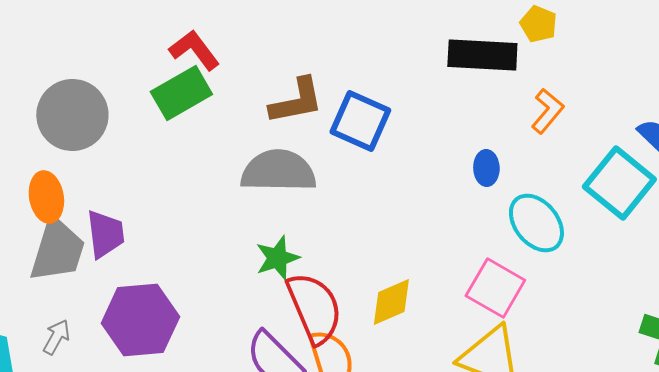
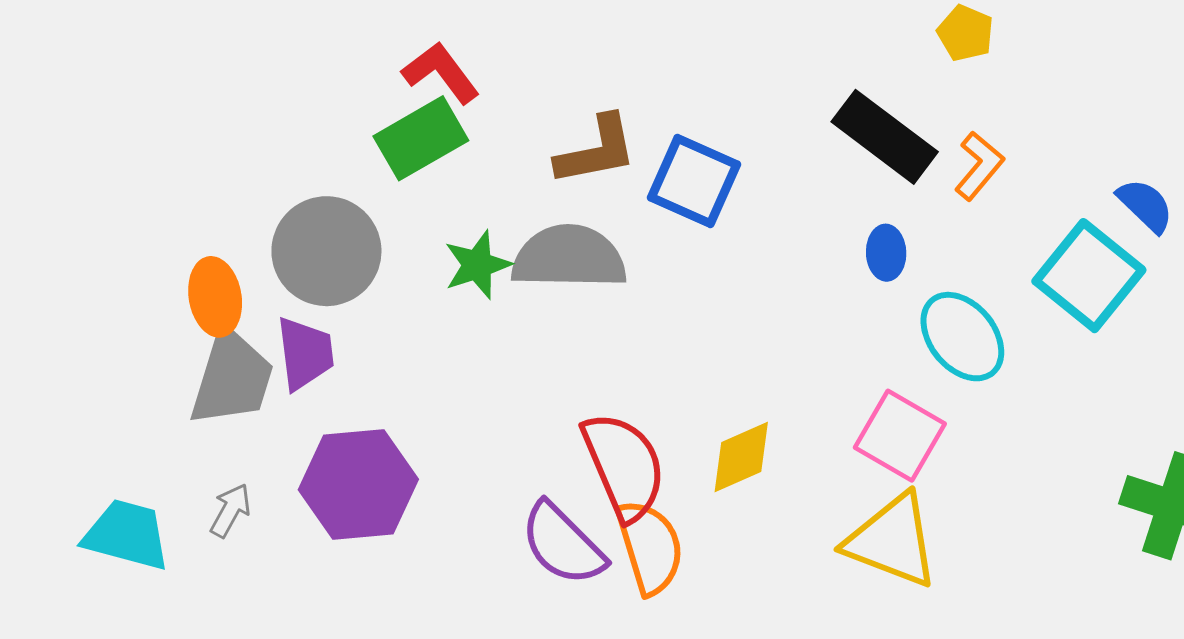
black rectangle: (482, 55) -> (885, 137), moved, turned 34
gray circle: (72, 115) -> (326, 251), moved
green star: (277, 258) -> (477, 265), moved

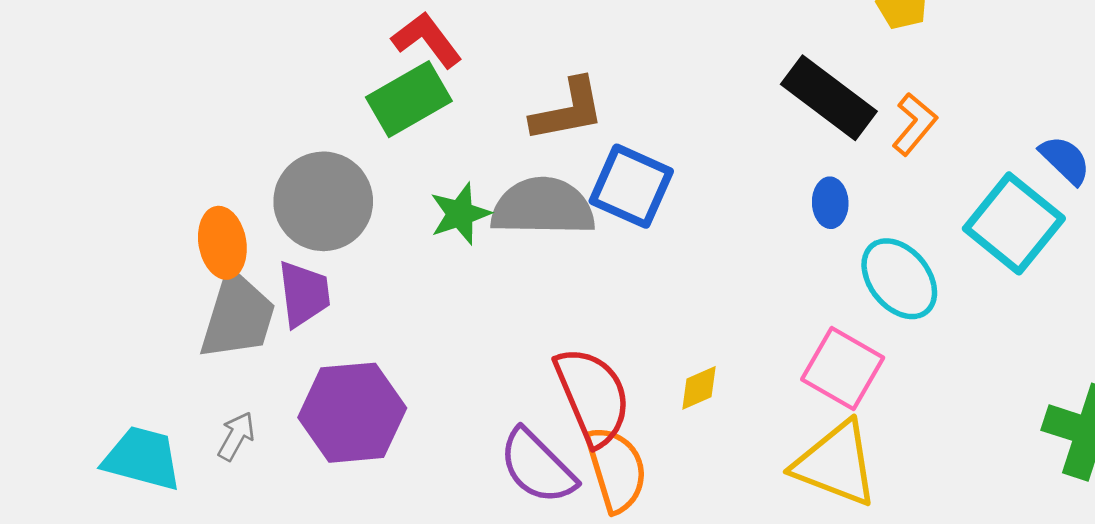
blue square: (694, 181) -> (631, 186), moved
yellow diamond: (741, 457) -> (699, 388), size x0.7

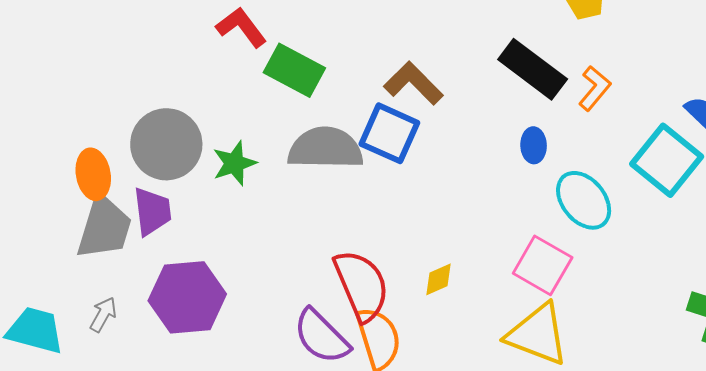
green rectangle: (409, 99) -> (294, 70), moved, turned 58
brown L-shape: (568, 110) -> (413, 83), moved, turned -124
green star: (460, 214) -> (234, 163), moved

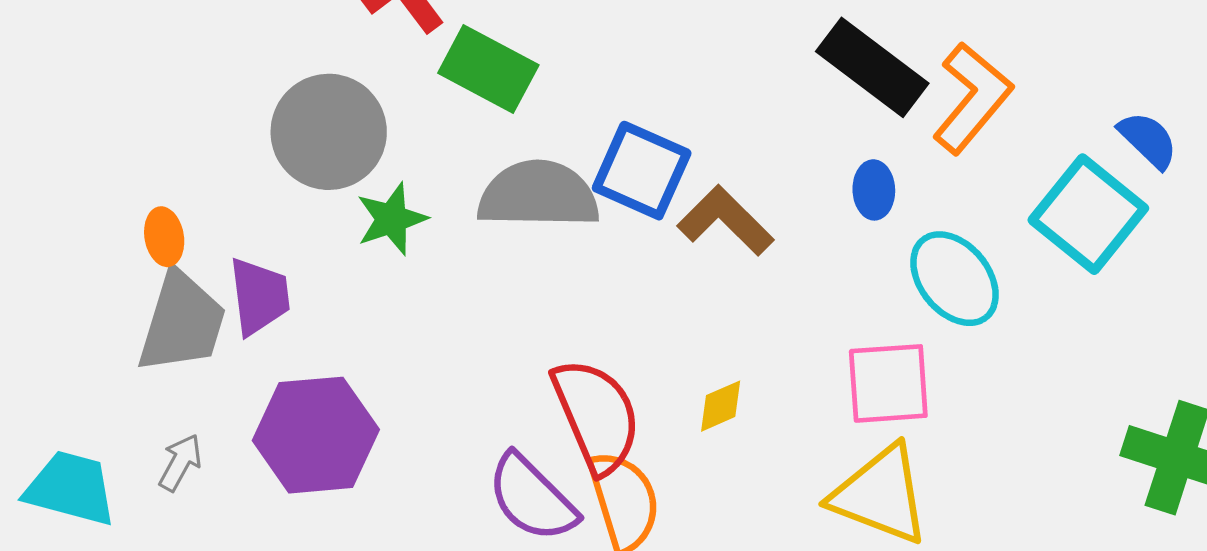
brown L-shape: (413, 83) -> (725, 221), moved
orange L-shape: (595, 88) -> (972, 98), size x1.5
gray circle: (166, 144) -> (329, 132), moved
orange ellipse: (93, 174) -> (164, 237), size x0.7
pink square: (543, 265) -> (888, 383), turned -34

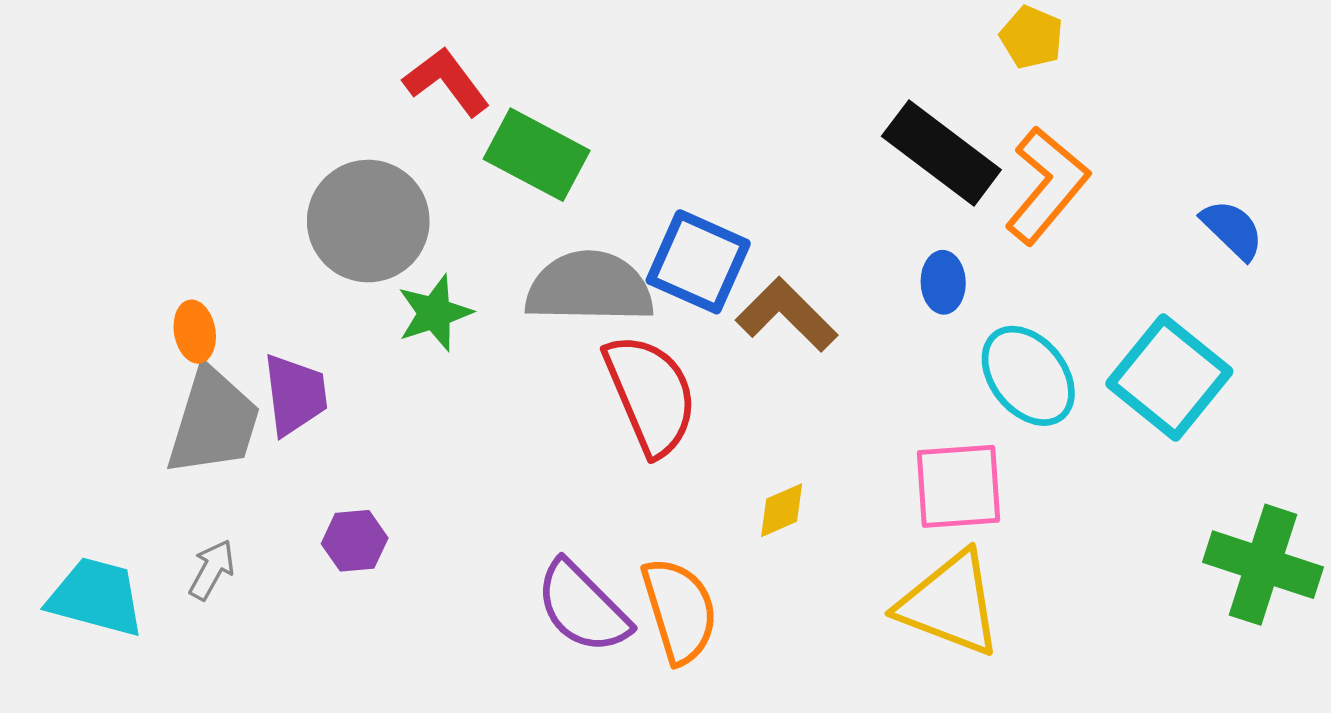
cyan square: (1088, 214) -> (1169, 378), moved
red semicircle: (596, 416) -> (651, 395), moved
purple hexagon: (316, 435) -> (355, 541), size x0.5

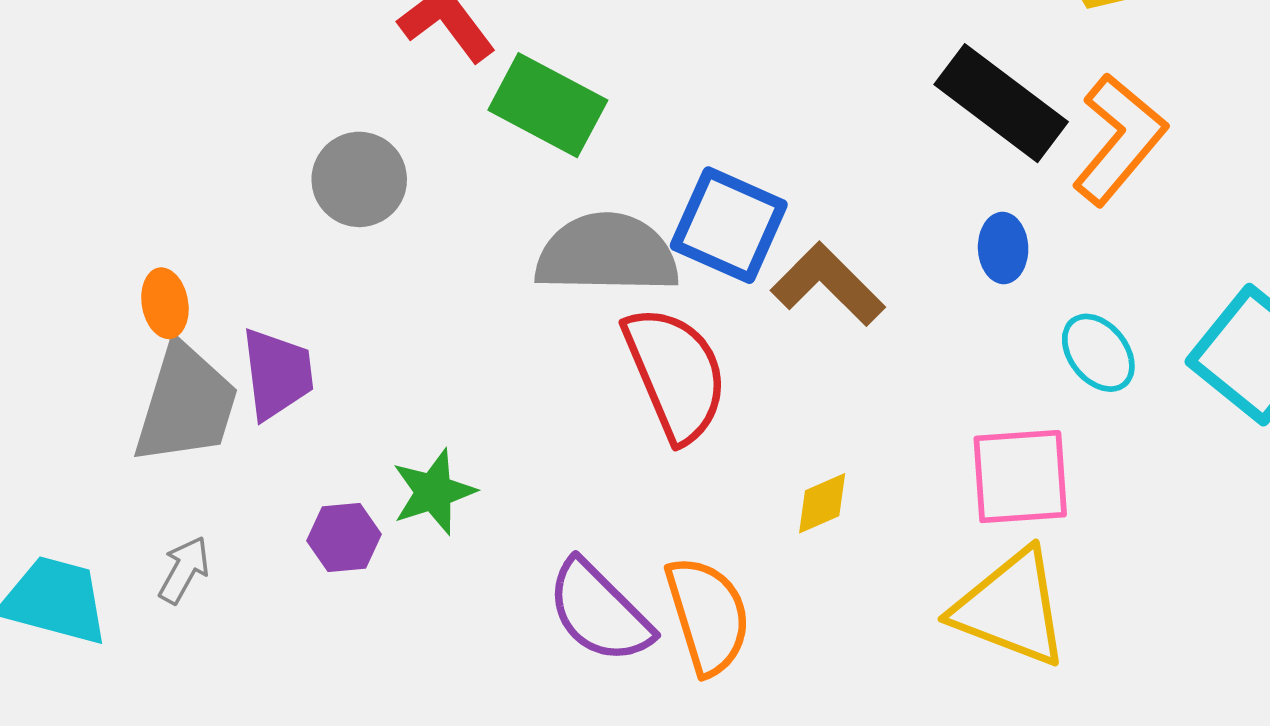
gray circle: (368, 221) -> (359, 179), size x0.7
green star: (435, 313) -> (434, 492), moved
cyan ellipse: (1028, 376) -> (1098, 353), size x0.7

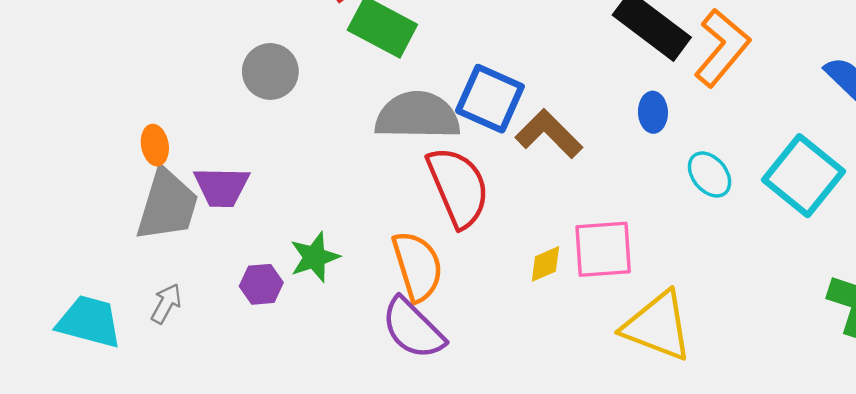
purple trapezoid: (277, 374) -> (222, 187), turned 98
pink square: (1020, 477) -> (603, 249), moved
orange semicircle: (708, 616) -> (417, 266), moved

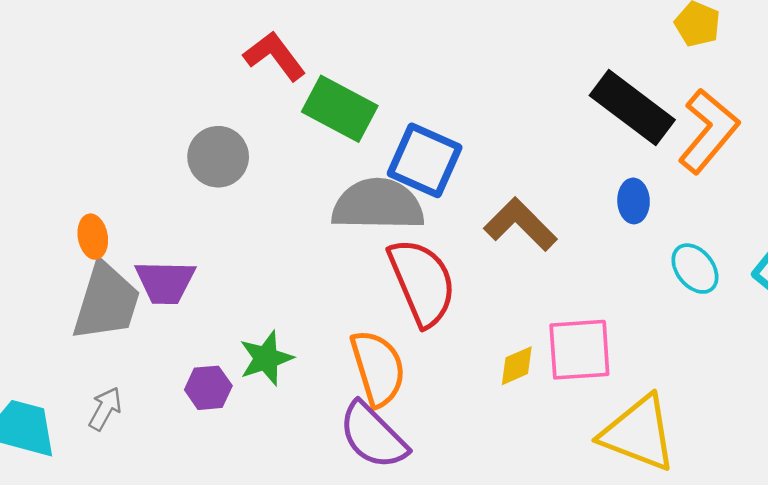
blue square: (490, 99) -> (425, 160), moved

